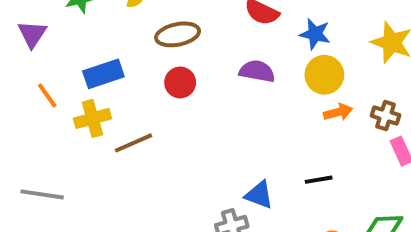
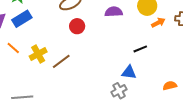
blue rectangle: (103, 74) -> (22, 19), moved
black line: (319, 180) -> (140, 49), moved

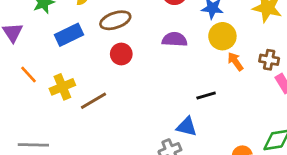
blue rectangle: (22, 19) -> (69, 35), moved
orange arrow: (158, 23) -> (235, 61), turned -104

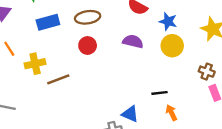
orange arrow: (235, 61) -> (171, 113), moved
black line: (206, 95) -> (160, 93), moved

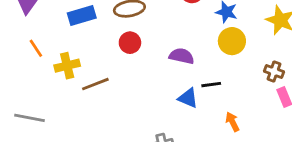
purple semicircle: (133, 41) -> (182, 56), moved
black line: (160, 93) -> (211, 85), moved
blue triangle: (130, 114) -> (188, 98), moved

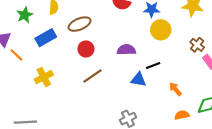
orange line: (36, 48) -> (16, 55), moved
brown cross: (274, 71) -> (197, 45), turned 32
brown line: (95, 84) -> (93, 76), moved

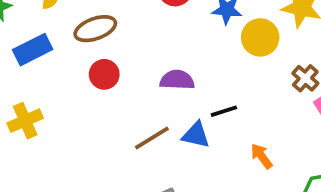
yellow circle: (161, 30) -> (260, 37), moved
brown line: (93, 76) -> (152, 138), moved

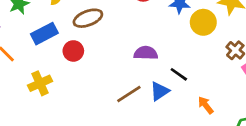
red circle: (104, 74) -> (73, 51), moved
black line: (224, 111) -> (179, 74), turned 54
blue triangle: (196, 135) -> (160, 91), turned -45

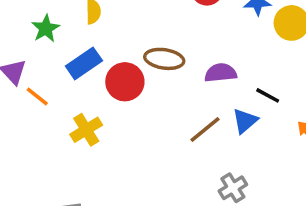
brown ellipse: (88, 18) -> (164, 59), moved, turned 36
red circle: (73, 51) -> (125, 82), size x1.4

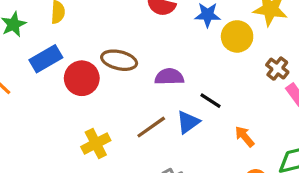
yellow cross: (86, 130) -> (96, 144), moved

